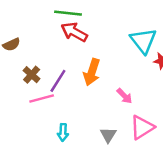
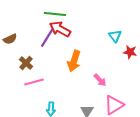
cyan triangle: (143, 41) -> (115, 36), size x0.6
purple line: (58, 81) -> (47, 38), moved

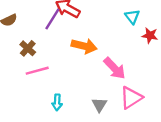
orange arrow: (74, 61) -> (84, 46), turned -95
pink arrow: (100, 80) -> (115, 68), size x1.5

